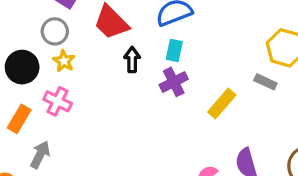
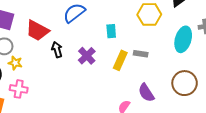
cyan rectangle: (174, 50) -> (111, 31), moved
gray rectangle: (265, 82) -> (141, 54), moved

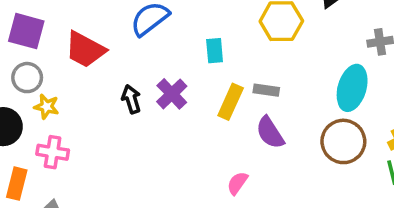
cyan ellipse: (183, 39) -> (352, 88), moved
black arrow: (57, 50) -> (131, 99), moved
purple semicircle: (146, 93) -> (270, 133), moved

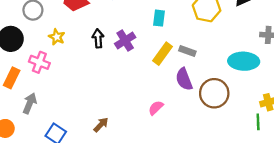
cyan ellipse: (352, 88) -> (244, 61), turned 64
yellow star: (46, 107) -> (57, 37), moved
brown circle: (343, 141) -> (214, 93), moved

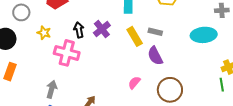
yellow rectangle: (162, 54) -> (135, 36), turned -60
pink cross: (39, 62) -> (67, 53), moved, size x1.4
brown circle: (214, 93) -> (170, 90), moved
gray arrow: (30, 103) -> (52, 89), moved

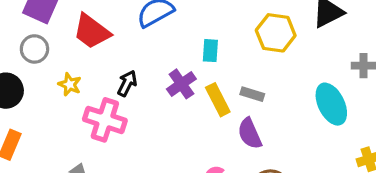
purple cross: (102, 29) -> (181, 84), moved
black arrow: (79, 30) -> (127, 83), turned 35
cyan ellipse: (204, 35) -> (331, 104), turned 65

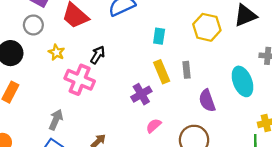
purple cross: (181, 84) -> (141, 94), moved
gray rectangle: (252, 94) -> (187, 70), turned 63
purple semicircle: (250, 134) -> (207, 101), moved

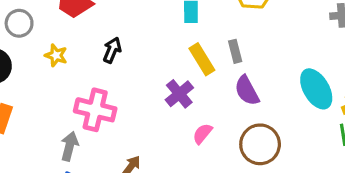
pink cross: (80, 80) -> (95, 110), moved
cyan ellipse: (242, 81) -> (316, 89), moved
purple semicircle: (207, 101) -> (247, 91), moved

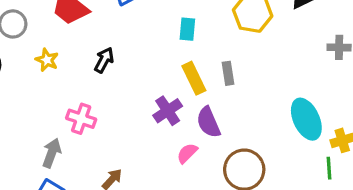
purple semicircle: (247, 91) -> (208, 122), moved
pink cross: (95, 110) -> (81, 119), size x0.7

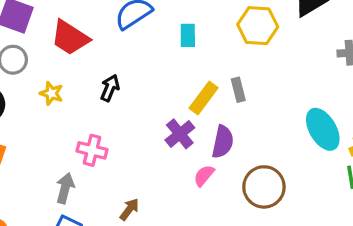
cyan rectangle: (187, 29) -> (188, 35), moved
yellow rectangle: (194, 78) -> (204, 98), turned 68
purple semicircle: (208, 122) -> (223, 142), turned -140

